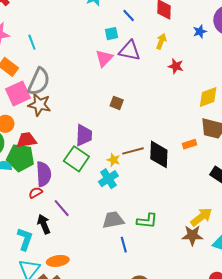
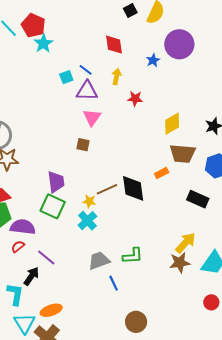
blue line: (129, 15) -> (86, 70), moved
pink triangle: (104, 58) -> (92, 117), moved
purple semicircle: (44, 174) -> (23, 227), turned -70
black arrow: (44, 224) -> (31, 276), turned 66

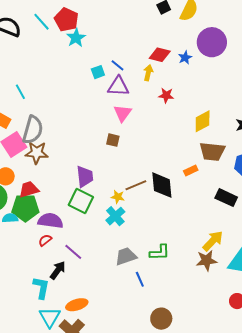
red diamond: (114, 45) -> (160, 55), moved, turned -70

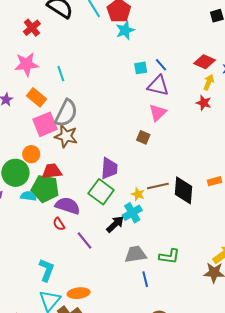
yellow arrow: (148, 73) -> (209, 82), moved
red semicircle: (45, 240) -> (59, 224), turned -96
black arrow: (58, 270) -> (115, 224), moved

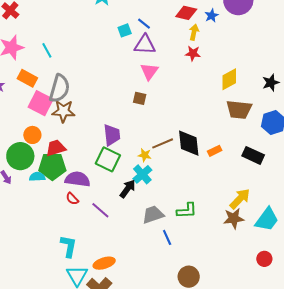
pink square: (45, 124) -> (41, 103), turned -30
orange rectangle: (215, 181) -> (215, 151), moved

